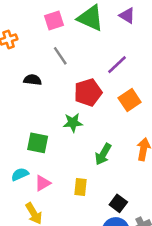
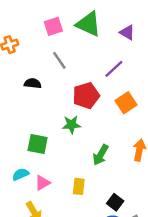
purple triangle: (127, 15) -> (127, 33), moved

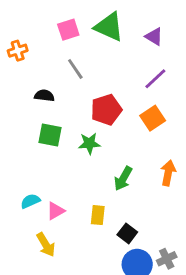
purple line: (114, 69) -> (155, 79), moved
green square: (38, 144) -> (50, 135), moved
black square: (115, 202) -> (127, 233), moved

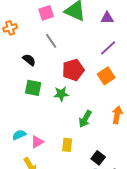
purple triangle: (154, 37) -> (107, 18), turned -32
black semicircle: (44, 96) -> (29, 60), turned 32
black square: (127, 233) -> (98, 158), moved

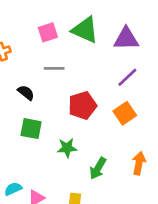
purple triangle: (107, 18) -> (126, 39), size x1.5
gray line: (51, 41) -> (54, 68), turned -56
green star: (61, 94) -> (67, 148), moved

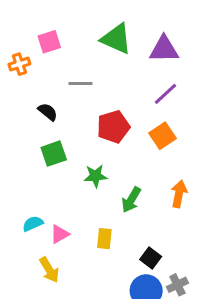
pink square: (48, 32) -> (49, 42), moved
green square: (31, 129) -> (54, 154), turned -30

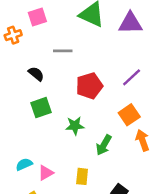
purple line: (166, 94) -> (132, 77), moved
orange square: (163, 136) -> (129, 115), moved
orange arrow: (179, 194) -> (142, 140), turned -30

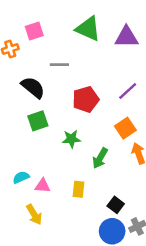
black semicircle: (36, 74) -> (33, 87), size x1.5
pink triangle: (46, 173) -> (43, 186), turned 35

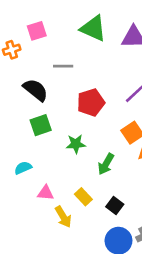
cyan semicircle: (21, 177) -> (23, 168), moved
yellow rectangle: (79, 189) -> (83, 197), turned -49
black square: (116, 205) -> (115, 206), moved
yellow arrow: (34, 214) -> (63, 217), moved

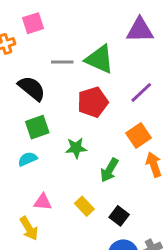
green triangle: (93, 28) -> (100, 59), moved
cyan semicircle: (23, 168) -> (28, 159), moved
yellow arrow: (63, 217) -> (29, 228), moved

